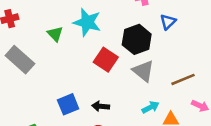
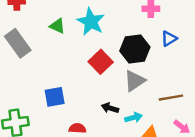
green triangle: (55, 34) -> (57, 26), turned -35
gray triangle: (143, 71) -> (134, 81), turned 35
black arrow: (101, 106) -> (110, 108), moved

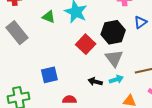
gray triangle: (134, 81) -> (114, 58), turned -30
cyan arrow: (134, 118) -> (116, 79), moved

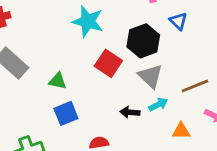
green triangle: (49, 17) -> (58, 81), moved
blue triangle: (140, 22) -> (178, 21), turned -32

